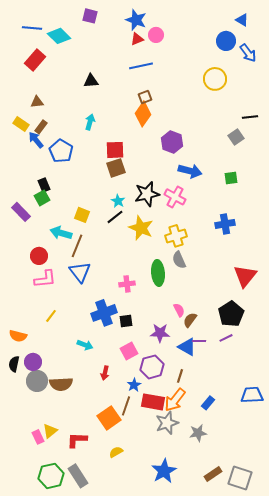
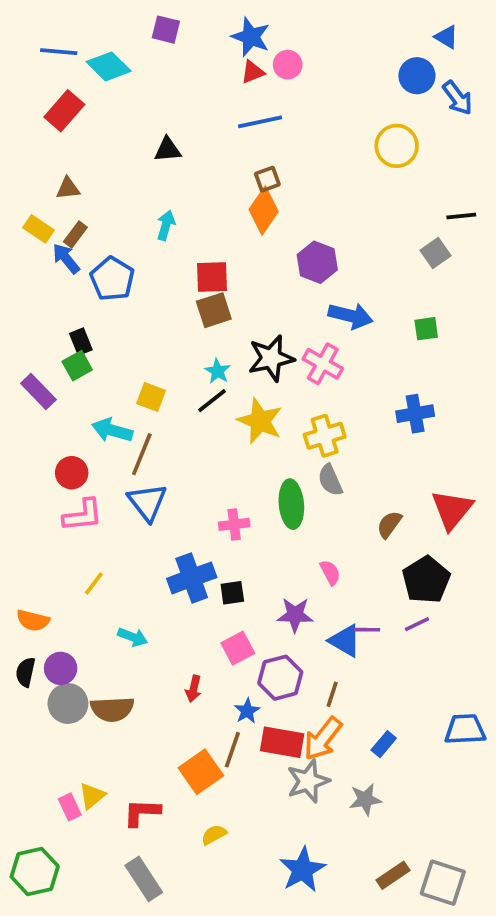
brown semicircle: (190, 320) -> (389, 524), moved
cyan arrow: (85, 345) -> (133, 637), moved
green hexagon: (51, 476) -> (35, 872), moved

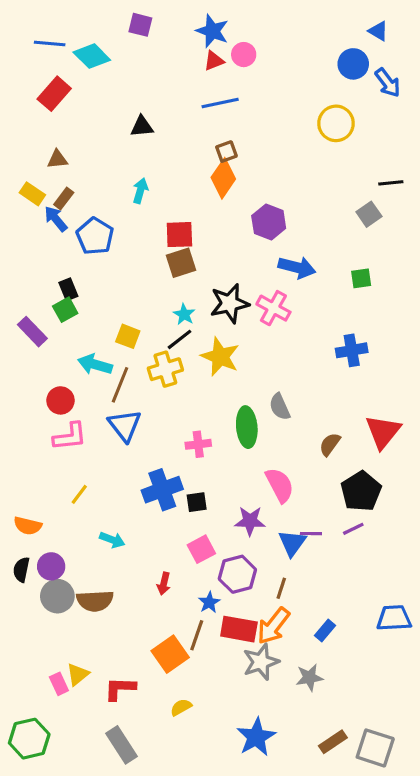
yellow cross: (325, 436) -> (165, 369), moved
pink semicircle: (330, 572) -> (280, 485), size x1.6
blue triangle: (345, 641) -> (292, 543), turned 36

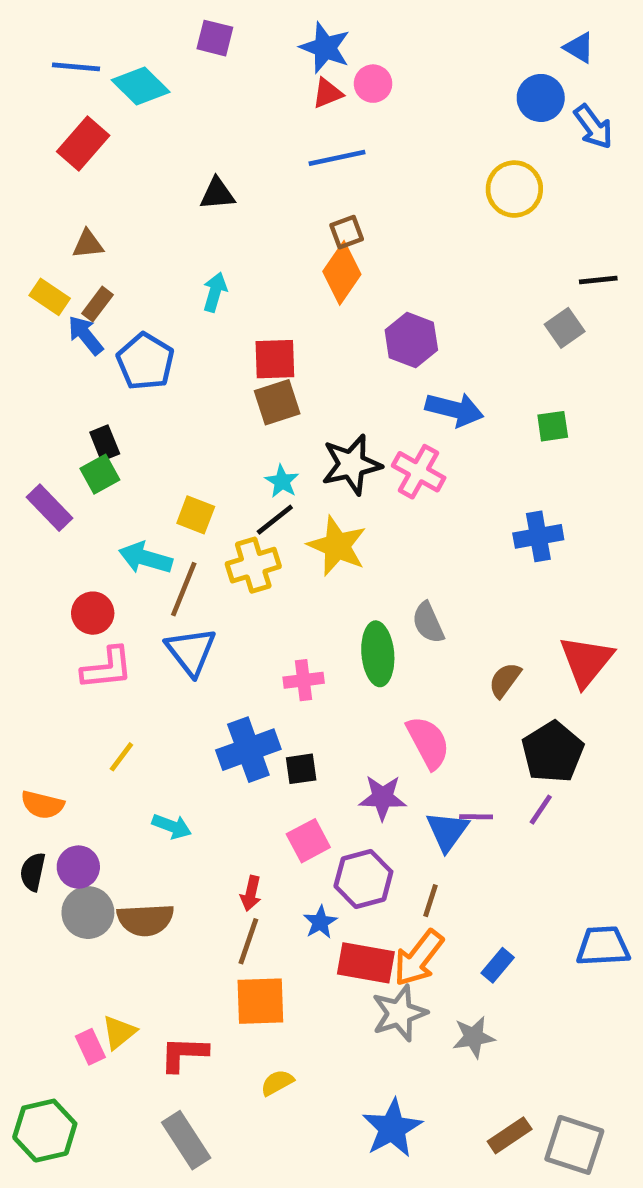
purple line: (353, 529) -> (541, 810), turned -30
brown line: (197, 635) -> (248, 941), moved
orange square: (170, 654) -> (260, 1001), turned 33

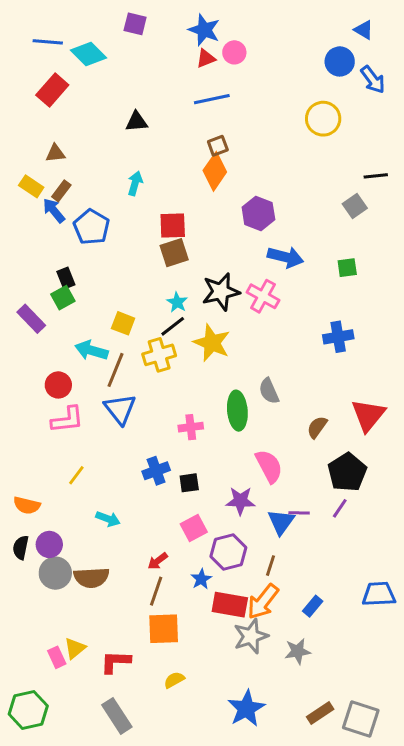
blue cross: (248, 750) -> (156, 471), size x0.7
red arrow: (251, 893) -> (158, 561), turned 40

